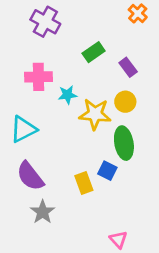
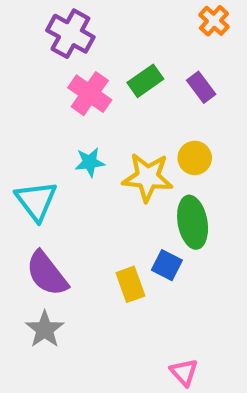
purple rectangle: (128, 67) -> (201, 87), moved
pink cross: (38, 77) -> (90, 94), moved, turned 36
cyan star: (67, 95) -> (90, 162), moved
cyan triangle: (23, 129) -> (36, 201), turned -40
gray star: (43, 212) -> (45, 329), moved

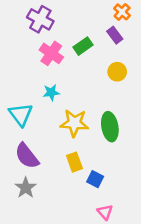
purple rectangle: (201, 87) -> (115, 35), moved
yellow circle: (195, 158) -> (117, 72), moved
yellow star: (148, 177) -> (74, 123), moved
blue square: (167, 265) -> (95, 179), moved

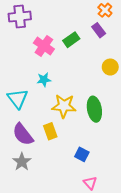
purple cross: (40, 19) -> (20, 17), moved, turned -35
yellow circle: (117, 72) -> (110, 67), moved
yellow rectangle: (74, 162) -> (50, 131), moved

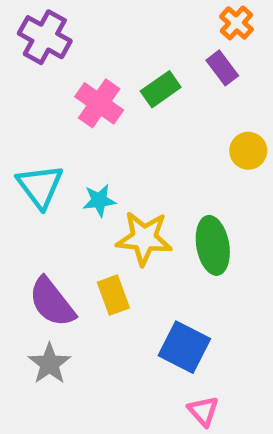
purple cross: (20, 17) -> (45, 37), turned 35
cyan star: (44, 80) -> (99, 200), moved
cyan triangle: (18, 99) -> (40, 186), moved
blue square: (82, 154) -> (184, 347), size x1.5

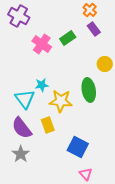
orange cross: (236, 23) -> (90, 10), moved
cyan triangle: (40, 186) -> (25, 99), moved
green ellipse: (213, 245) -> (89, 90), moved

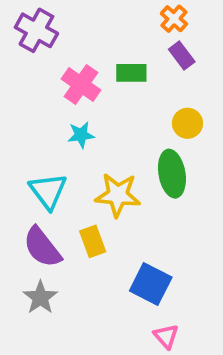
green rectangle: (68, 38) -> (131, 73), turned 35
yellow circle: (105, 64) -> (187, 123), moved
cyan star: (42, 85) -> (81, 135), moved

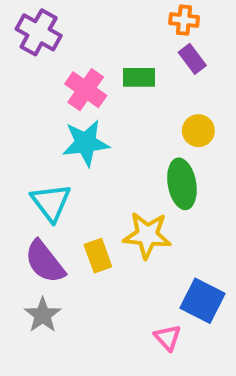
orange cross: (174, 19) -> (184, 20), turned -36
cyan star: (81, 135) -> (86, 143), size x1.6
yellow star: (118, 195) -> (147, 235), moved
blue square: (151, 284) -> (202, 301), moved
pink triangle: (166, 336) -> (168, 338), moved

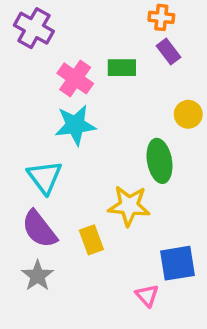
yellow circle: (198, 131) -> (188, 114), moved
yellow rectangle: (98, 256) -> (91, 240), moved
blue square: (202, 301) -> (177, 263), turned -36

